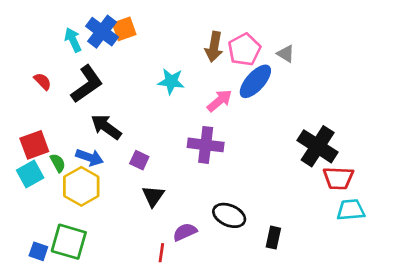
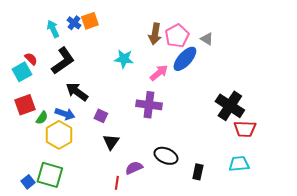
blue cross: (102, 32) -> (74, 23), size x0.6
green semicircle: (58, 163) -> (42, 118), turned 64
cyan square: (30, 174) -> (22, 72), moved
cyan trapezoid: (351, 210) -> (239, 164), moved
blue square: (38, 251) -> (28, 182), turned 32

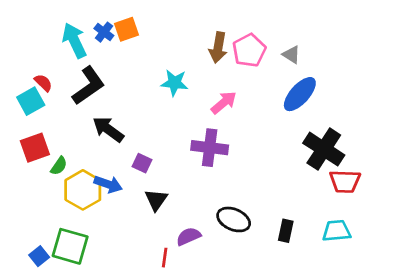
cyan arrow: (53, 29) -> (74, 41), size x1.4
blue ellipse: (185, 59) -> (300, 94), moved
blue arrow: (65, 114) -> (108, 184), moved
black rectangle: (198, 172) -> (286, 231), moved

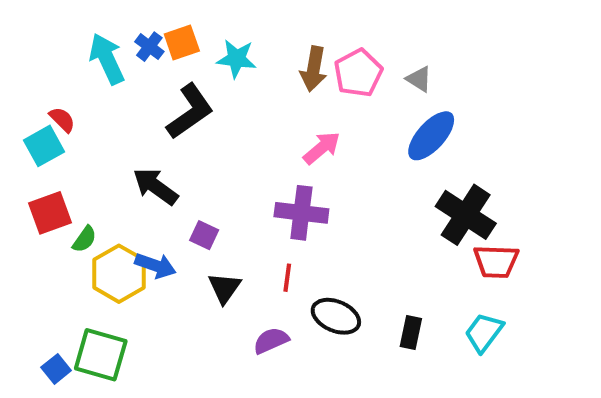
cyan star: (174, 83) -> (237, 59), moved
black L-shape: (88, 86) -> (190, 111), moved
cyan trapezoid: (336, 231) -> (484, 332), turned -48
red line: (165, 258) -> (287, 278), moved

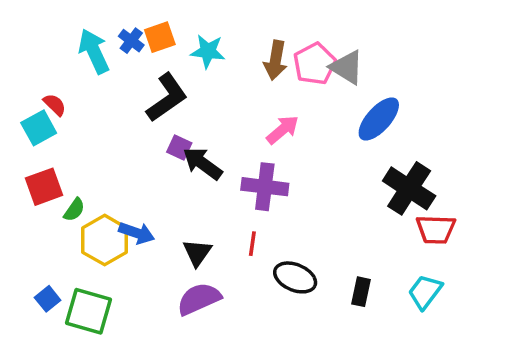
gray triangle: (419, 79) -> (347, 67), moved, size x1.5
black arrow: (155, 186) -> (202, 163), moved
purple square: (204, 235) -> (179, 147), moved
purple semicircle: (271, 341) -> (199, 299), moved, size x1.4
blue square: (56, 369) -> (48, 299), moved

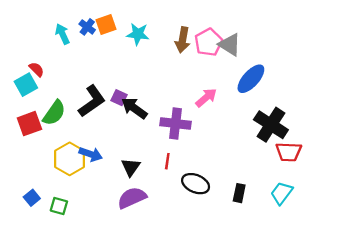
cyan arrow: (94, 51) -> (62, 34), size x0.7
black L-shape: (167, 98) -> (92, 101), moved
pink arrow: (283, 130) -> (206, 98), moved
green semicircle: (74, 210) -> (54, 113), moved, size x1.6
green square: (89, 311) -> (59, 206), size x0.6

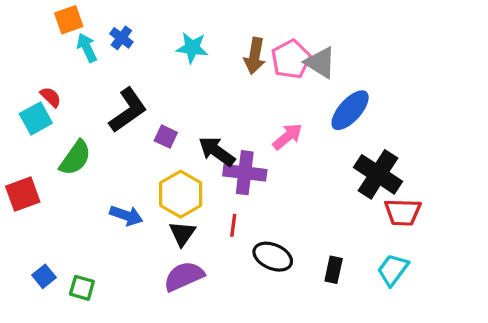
orange square: (106, 25) -> (69, 20), moved
black L-shape: (92, 101) -> (128, 110), moved
black arrow: (134, 108) -> (217, 151), moved
red square: (29, 124) -> (23, 194), moved
yellow hexagon: (70, 159) -> (181, 194), moved

